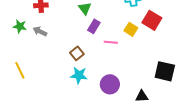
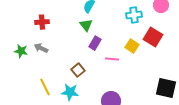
green star: (20, 26) -> (21, 51), moved
yellow line: (20, 70) -> (45, 87), moved
cyan star: (79, 75) -> (70, 92), moved

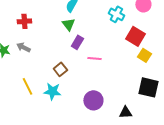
cyan cross: (134, 15) -> (116, 14), turned 35
yellow square: (132, 46) -> (144, 55), moved

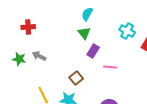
cyan cross: (116, 14) -> (127, 31), moved
red cross: (24, 21) -> (28, 27), moved

